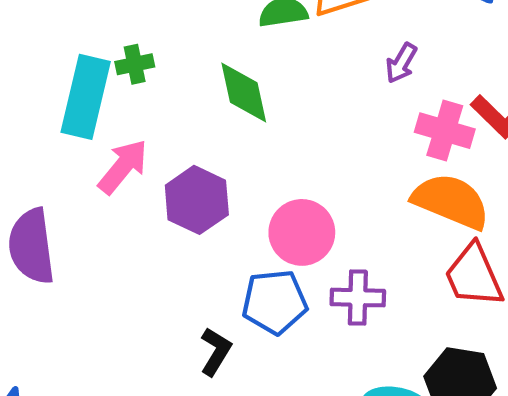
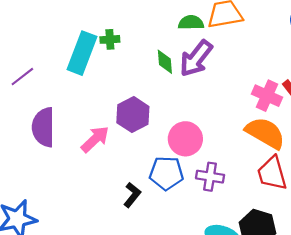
purple arrow: (401, 63) -> (196, 58), moved, size x1.8
green diamond: (244, 92) -> (165, 62), size x0.7
pink arrow: (123, 167) -> (95, 139), moved

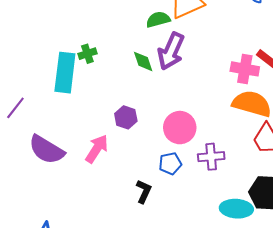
purple hexagon: (133, 115) -> (126, 117), size x0.7
purple semicircle: (43, 127) -> (47, 150), turned -45
blue pentagon: (166, 173) -> (170, 164), size x0.7

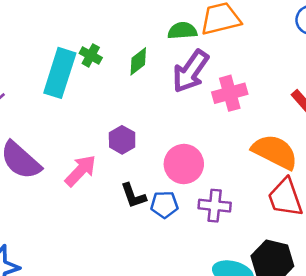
green cross: (87, 54) -> (91, 55), turned 36
green diamond: (143, 61) -> (138, 61), moved, turned 60
pink cross: (245, 69) -> (230, 93), moved, turned -36
black L-shape: (144, 191) -> (133, 196), moved, turned 125

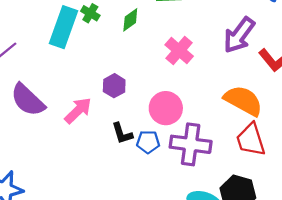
purple arrow: (191, 71) -> (239, 35), moved
pink cross: (230, 93) -> (179, 50), moved, turned -36
purple cross: (215, 206) -> (191, 144), size x1.5

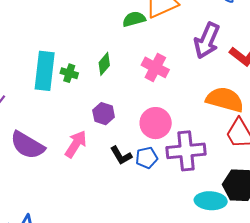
green cross: (90, 13) -> (69, 73), moved
green diamond: (130, 20) -> (104, 64), moved

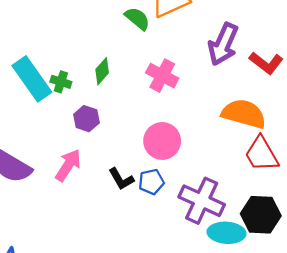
green semicircle: (134, 19) -> (137, 19), turned 55
cyan rectangle: (45, 71) -> (32, 79), turned -42
purple hexagon: (104, 114) -> (86, 119), moved
purple cross: (186, 151) -> (202, 201), moved, turned 30

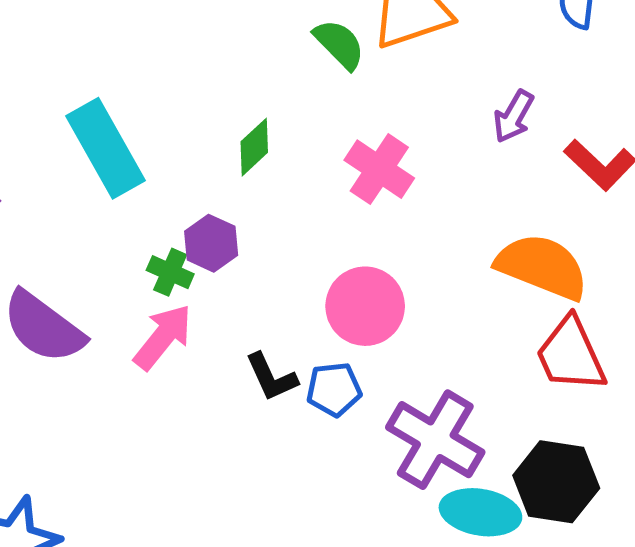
purple arrow: (223, 44) -> (514, 116), size x0.6
green cross: (61, 82) -> (170, 272), moved

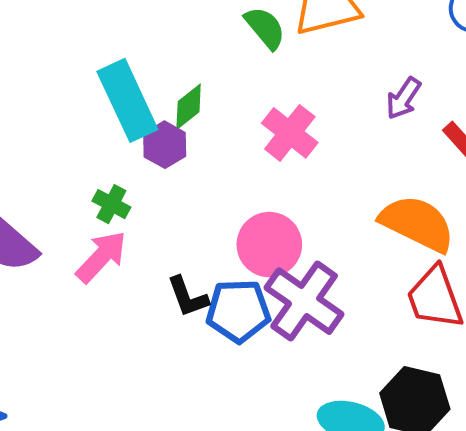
cyan rectangle: (105, 148) -> (127, 100), moved
purple hexagon: (211, 243) -> (165, 145), moved
blue pentagon: (334, 389) -> (238, 311), size x1.4
purple cross: (435, 440) -> (304, 301), moved

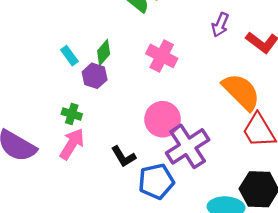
cyan rectangle: (127, 100) -> (69, 56), size x0.5
orange semicircle: (417, 223) -> (241, 92), turned 30
purple cross: (304, 301) -> (188, 146), turned 33
blue pentagon: (238, 311) -> (156, 181), moved

